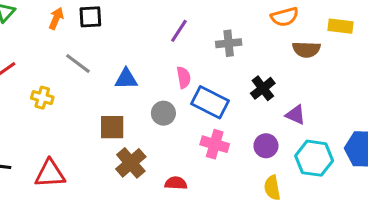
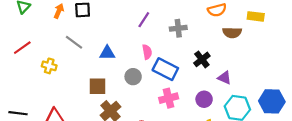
pink cross: (215, 144) -> (169, 98), turned -30

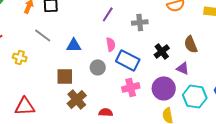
brown semicircle: (232, 33) -> (191, 44), moved, turned 66
purple circle: (204, 99) -> (164, 88), size x1.5

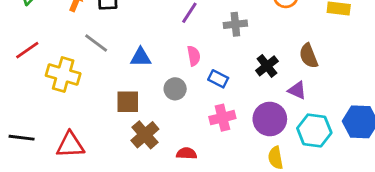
yellow cross: (20, 57) -> (63, 75), size x1.6
blue rectangle: (128, 60) -> (218, 79), size x0.6

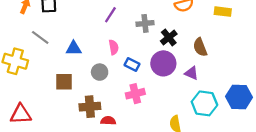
black cross: (267, 66) -> (169, 37), moved
purple circle: (270, 119) -> (163, 63), moved
brown cross: (145, 135) -> (90, 107), moved, turned 36

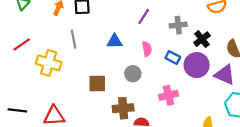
gray line: (40, 37) -> (73, 39), turned 42
blue triangle: (74, 48) -> (115, 41), moved
blue rectangle: (132, 64) -> (173, 57), moved
purple triangle: (191, 73) -> (225, 75), size x1.5

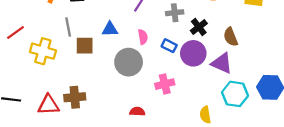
gray circle: (133, 74) -> (129, 62), size x1.6
brown square: (97, 83) -> (85, 46), moved
brown cross: (123, 108) -> (75, 97), moved

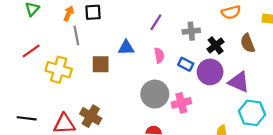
gray line: (68, 27) -> (76, 35), moved
brown semicircle: (231, 37) -> (248, 43), moved
gray circle: (129, 62) -> (155, 94), moved
brown cross: (75, 97) -> (91, 116), turned 35

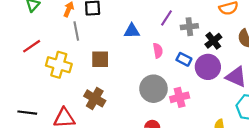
purple line: (156, 22) -> (167, 18), moved
blue triangle: (126, 48) -> (132, 31), moved
brown cross: (91, 116) -> (95, 98), moved

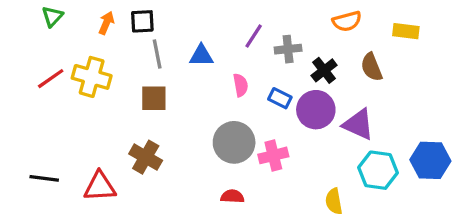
gray line: (76, 31) -> (157, 54), moved
yellow cross: (59, 65) -> (92, 77), moved

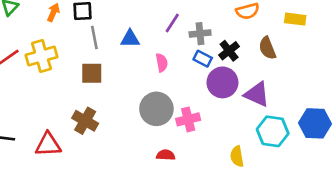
yellow cross: (92, 77) -> (41, 56), turned -32
blue rectangle: (280, 98) -> (203, 59), moved
red semicircle: (232, 196) -> (166, 155), moved

